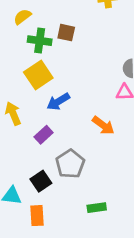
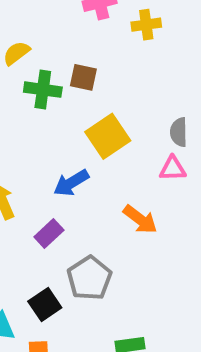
yellow square: (38, 75) -> (108, 136), moved

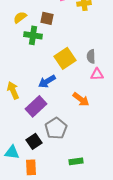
brown square: (83, 77) -> (47, 18), moved
gray semicircle: (179, 132) -> (91, 56), moved
purple rectangle: (49, 234) -> (36, 106), size x1.5

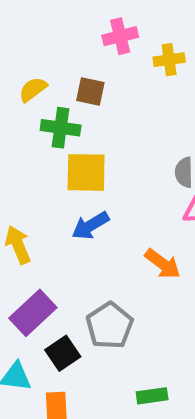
yellow square: (65, 58) -> (86, 172), moved, turned 35
purple rectangle: (36, 106) -> (33, 313), moved

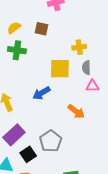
yellow cross: (169, 60) -> (79, 47), moved
green cross: (61, 128) -> (17, 50), moved
yellow square: (86, 172) -> (60, 69), moved

